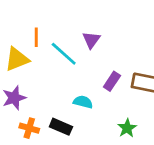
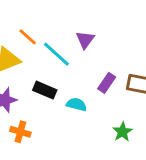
orange line: (36, 37) -> (28, 37), turned -48
black rectangle: (61, 127) -> (45, 90), moved

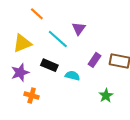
orange line: (28, 37) -> (37, 14), moved

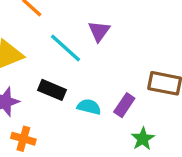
purple rectangle: (94, 60) -> (124, 105), moved

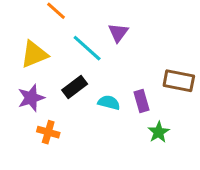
black rectangle: (52, 90) -> (75, 87), turned -60
purple rectangle: (124, 105) -> (142, 101), turned -50

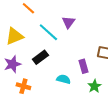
cyan semicircle: (109, 103) -> (63, 79), moved

